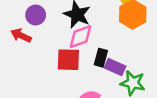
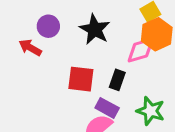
pink diamond: (81, 37) -> (141, 50), moved
purple rectangle: (115, 67) -> (107, 108), moved

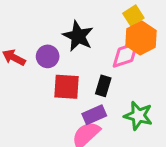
purple circle: (48, 26) -> (48, 56), moved
purple rectangle: (107, 108) -> (94, 115), turned -50

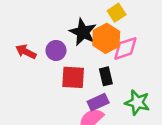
yellow square: (133, 16) -> (117, 13), moved
orange hexagon: (141, 38) -> (106, 38), moved
black rectangle: (103, 86) -> (106, 76), turned -30

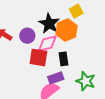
pink diamond: (125, 48) -> (47, 43), moved

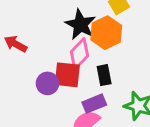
purple circle: (27, 36) -> (47, 83), moved
pink diamond: (47, 43) -> (79, 54), turned -30

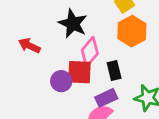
black star: (80, 25) -> (73, 24), moved
orange hexagon: (106, 33) -> (132, 31), moved

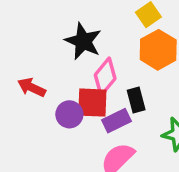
red arrow: (29, 46) -> (32, 87), moved
purple rectangle: (106, 98) -> (116, 121), moved

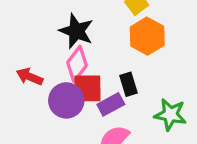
pink diamond: (105, 77) -> (77, 64), moved
purple circle: (69, 114) -> (66, 100), size x1.4

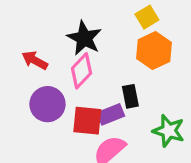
red arrow: (30, 77) -> (35, 60), moved
red square: (87, 88) -> (87, 121), moved
purple circle: (66, 100) -> (47, 104), moved

